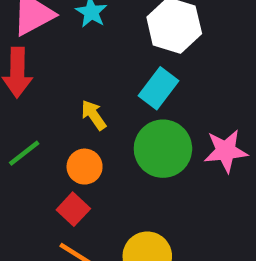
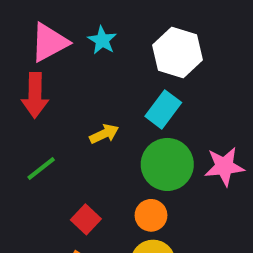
yellow arrow: (94, 115) -> (104, 134), turned 100
orange circle: (85, 167) -> (151, 215), moved

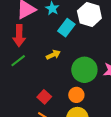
cyan rectangle: (163, 109) -> (66, 28), moved
green line: (41, 169) -> (18, 61), moved

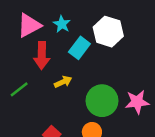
red arrow: (19, 36) -> (42, 55), moved

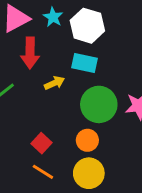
white hexagon: (108, 32) -> (87, 26), moved
cyan rectangle: (79, 48) -> (85, 63), moved, turned 65

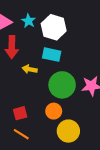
yellow arrow: (54, 83) -> (30, 69), turned -144
red square: (42, 143) -> (20, 113), turned 32
yellow circle: (89, 173) -> (68, 131), moved

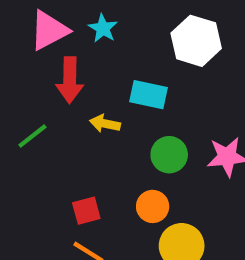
white hexagon: (54, 27) -> (196, 41), moved
green circle: (62, 85) -> (169, 155), size x0.7

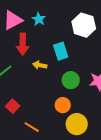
cyan rectangle: (148, 95) -> (61, 51), turned 60
red square: (86, 211) -> (13, 106), moved, turned -32

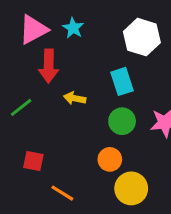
cyan rectangle: (61, 51) -> (122, 81), moved
red square: (13, 106) -> (33, 161), turned -32

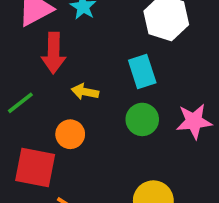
orange circle: (110, 159) -> (70, 134), moved
red square: (33, 161) -> (35, 167), size x1.6

